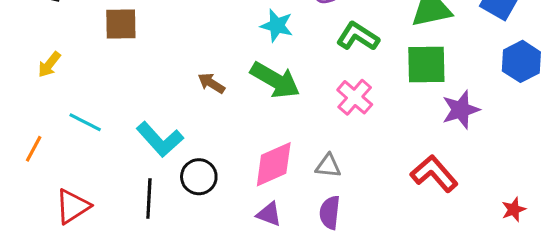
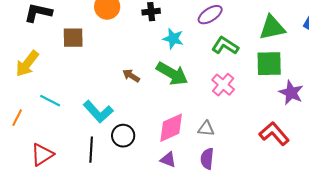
yellow arrow: (49, 65) -> (27, 64), size x1.6
purple star: (461, 110) -> (291, 93), turned -30

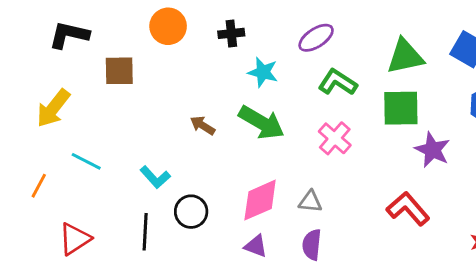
cyan L-shape: (98, 112) -> (155, 177), size x0.7

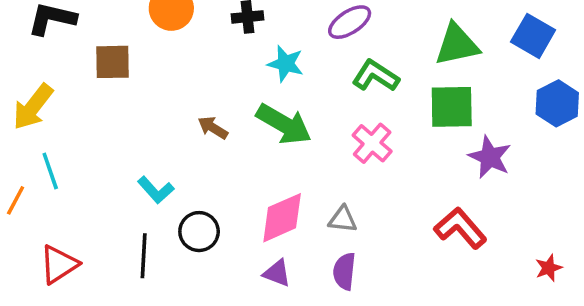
cyan line: (86, 161) -> (50, 171), moved, turned 44

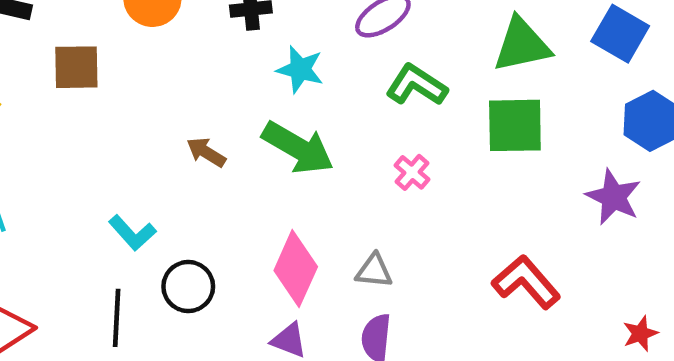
pink cross: (372, 143) -> (412, 172), size x0.7
purple star: (490, 157) -> (613, 197), moved
pink diamond: (282, 218) -> (296, 269), turned -42

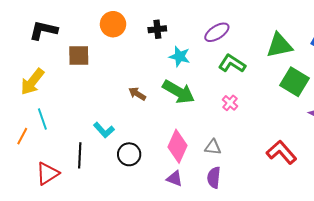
green square: (515, 125) -> (295, 82), moved, turned 32
black line: (117, 318) -> (80, 155), moved

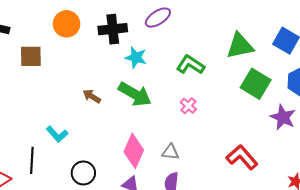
black cross: (157, 29) -> (113, 29), size x1.5
purple ellipse: (217, 32) -> (158, 18), moved
black circle: (129, 154) -> (83, 173), moved

